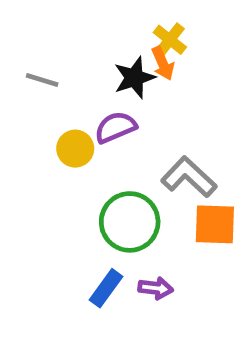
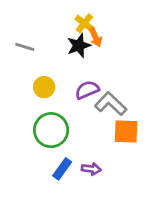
yellow cross: (170, 40) -> (84, 23), moved
purple semicircle: (115, 127) -> (87, 90), moved
green circle: (130, 222) -> (51, 130), moved

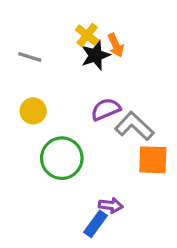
yellow cross: (84, 23) -> (87, 35), moved
yellow circle: (44, 87) -> (33, 111), moved
blue rectangle: (62, 169) -> (96, 224), moved

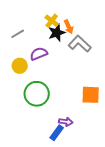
gray line: (30, 57) -> (18, 34), turned -48
purple semicircle: (106, 109) -> (39, 54), moved
gray L-shape: (134, 126) -> (80, 44), moved

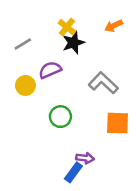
orange arrow: (69, 27) -> (114, 26), moved, turned 88
gray L-shape: (80, 44) -> (103, 83), moved
green circle: (37, 94) -> (60, 117), moved, size x0.7

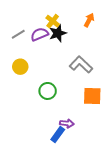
orange arrow: (114, 26) -> (89, 20), turned 144
purple semicircle: (50, 70) -> (39, 34), moved

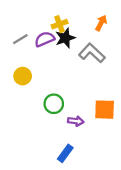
yellow cross: (53, 21) -> (60, 24), turned 32
gray L-shape: (81, 65) -> (92, 53), moved
purple arrow: (67, 123) -> (76, 121), moved

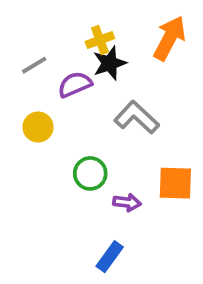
orange arrow: (101, 23) -> (170, 38), size x1.6
purple semicircle: (45, 39) -> (75, 84), moved
gray L-shape: (92, 53) -> (137, 117), moved

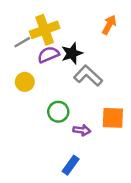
orange arrow: (170, 38) -> (109, 25), size x0.7
yellow cross: (100, 40) -> (45, 30), moved, size x1.6
black star: (110, 63) -> (72, 53), moved

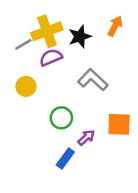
black star: (72, 53) -> (80, 36), moved
purple arrow: (82, 130) -> (86, 138), turned -49
blue rectangle: (71, 165) -> (65, 159), moved

